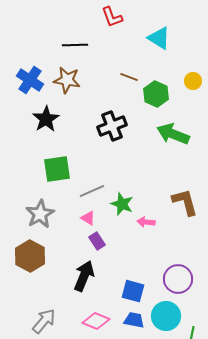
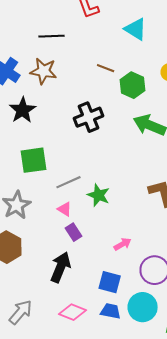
pink arrow: (146, 222) -> (123, 244), moved, turned 144

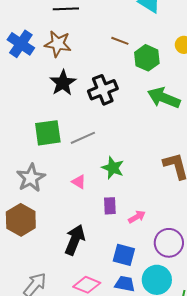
black star: (23, 110) -> (63, 83), moved
gray line: (69, 182) -> (83, 138), moved
purple rectangle: (74, 232) -> (110, 206), moved, turned 30

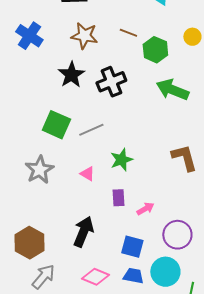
brown star: (58, 44) -> (84, 36), moved
green square: (48, 133) -> (56, 125), turned 32
green star: (113, 168) -> (121, 160), turned 30
brown hexagon: (21, 220) -> (29, 243), moved

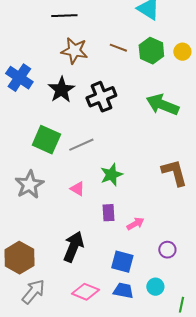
blue cross: (29, 36) -> (19, 78), moved
green hexagon: (155, 50) -> (151, 51), moved
purple circle: (177, 235) -> (167, 250), size x0.6
cyan circle: (165, 272) -> (155, 287), size x0.6

